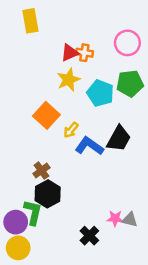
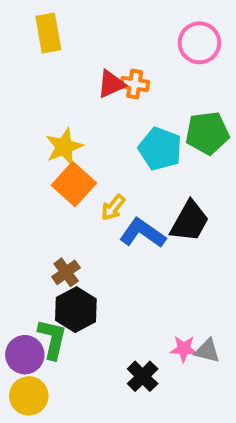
pink circle: (127, 43) -> (199, 43), moved
yellow star: (68, 80) -> (64, 147), moved

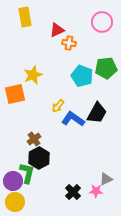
red triangle: (111, 84) -> (57, 30), moved
orange square: (74, 184) -> (15, 94), moved, turned 35
pink star: (184, 349) -> (96, 191), moved
gray triangle: (207, 351) -> (106, 179), turned -40

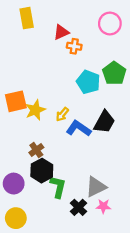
green pentagon: (106, 68) -> (114, 73), turned -30
yellow star: (33, 75) -> (35, 110), moved
green L-shape: (27, 173) -> (58, 187), moved
gray triangle: (106, 179) -> (96, 187), moved, size x1.5
purple circle: (13, 181) -> (14, 184), moved

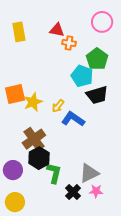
yellow rectangle: (27, 18) -> (19, 32), moved
red triangle: (61, 32) -> (57, 30), turned 35
green pentagon: (114, 73) -> (97, 59), moved
black trapezoid: (104, 122) -> (97, 95), moved, turned 45
brown cross: (36, 150) -> (34, 139), size x1.6

